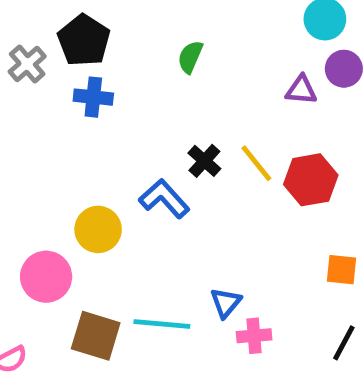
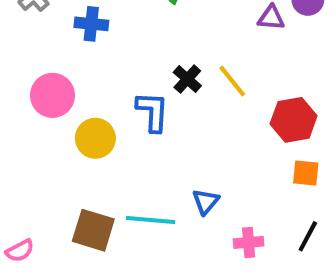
red hexagon: (311, 180) -> (294, 120), moved
blue L-shape: (164, 199) -> (153, 112), turned 45
pink circle: (46, 277) -> (52, 95), moved
pink cross: (254, 336) -> (249, 242), moved

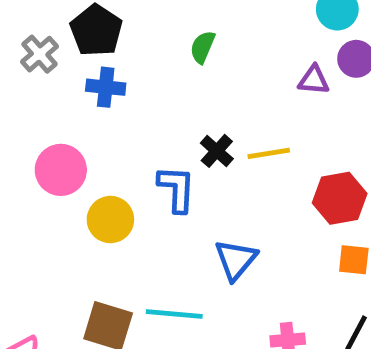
yellow line: (232, 81) -> (269, 153), turned -60
blue triangle: (206, 202) -> (236, 260), moved, size x1.4

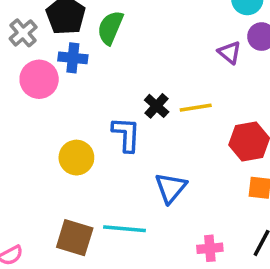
green semicircle: (203, 47) -> (110, 28), moved, size x1.4
purple triangle: (314, 80) -> (229, 53), turned 35
pink circle: (61, 170) -> (39, 79), moved

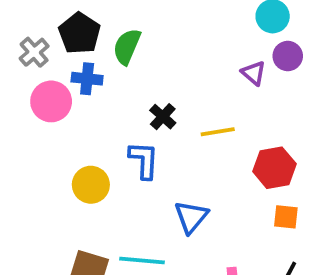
black cross: (157, 106) -> (163, 117), moved

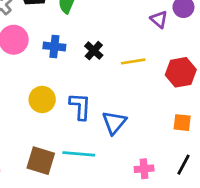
blue cross: (87, 79) -> (54, 46), moved
blue L-shape: (144, 160) -> (80, 106), moved
red hexagon: (274, 168) -> (181, 72), moved

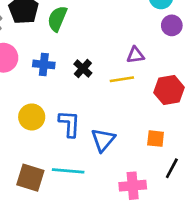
purple triangle: (159, 19) -> (135, 55), moved, turned -48
orange square: (182, 123) -> (156, 139), moved
black line: (183, 165) -> (172, 168), moved
pink cross: (144, 169) -> (133, 186), size x1.4

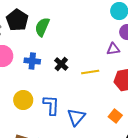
purple triangle: (135, 55) -> (113, 49), moved
orange square: (156, 139) -> (115, 116), turned 32

